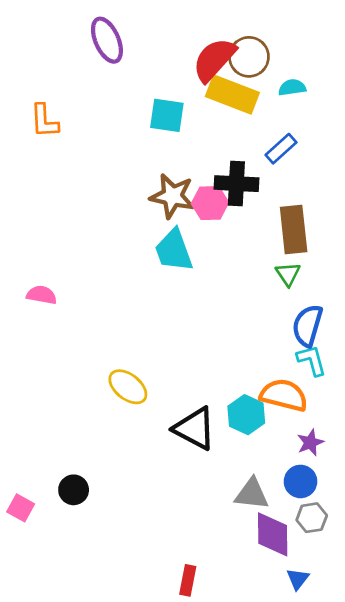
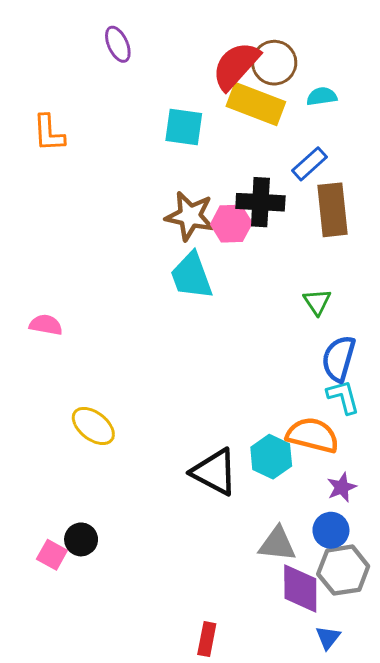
purple ellipse: (107, 40) -> (118, 44), size x0.7
brown rectangle: (294, 229) -> (332, 210), moved
yellow ellipse: (128, 387) -> (93, 426), moved
pink square: (21, 508) -> (52, 555), moved
gray hexagon: (312, 518) -> (343, 570), size x1.5

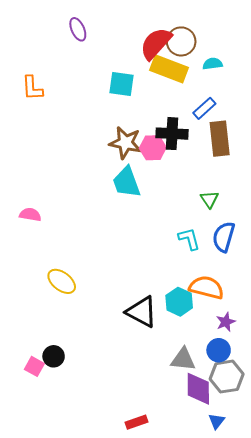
cyan L-shape: (343, 397) -> (189, 239), moved
red rectangle: (207, 639) -> (137, 422), turned 60

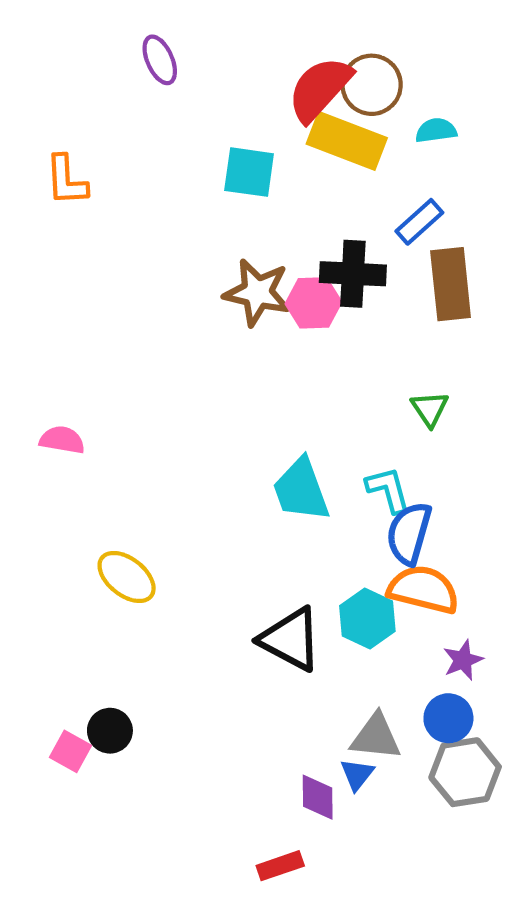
cyan trapezoid: (126, 182) -> (301, 490), moved
blue semicircle: (224, 237) -> (409, 533), moved
purple diamond: (198, 389) -> (318, 797), moved, size x0.7
blue triangle: (217, 421) -> (357, 774), moved

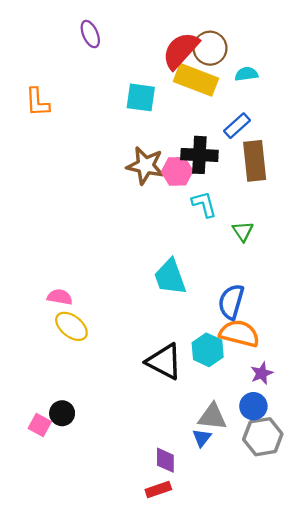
pink semicircle: (62, 440) -> (60, 297), moved
cyan L-shape: (388, 490) -> (204, 204), moved
purple diamond: (318, 797) -> (165, 460), moved

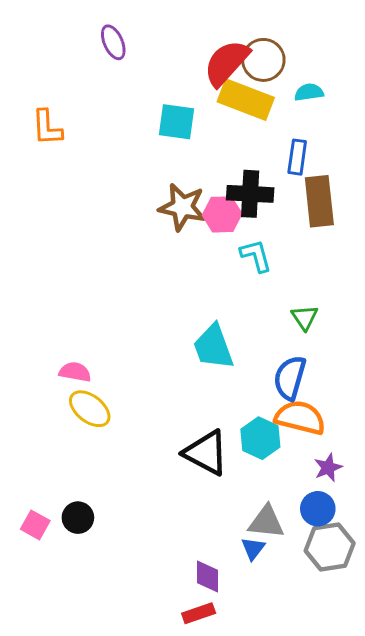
blue rectangle: (237, 126) -> (297, 157), turned -40
green triangle: (243, 231) -> (305, 317), moved
pink square: (40, 425) -> (35, 525), moved

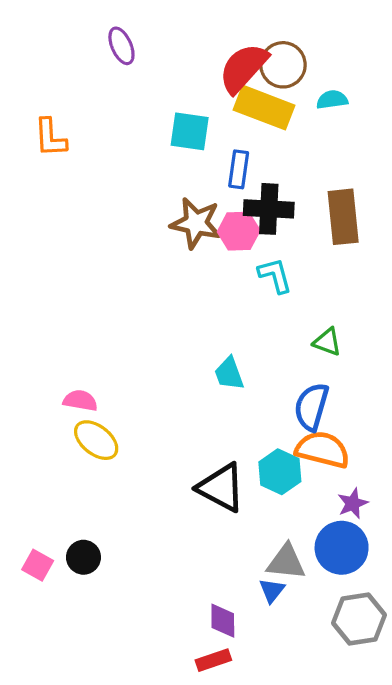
blue rectangle: (297, 157) -> (239, 169), moved
green triangle: (305, 317) -> (327, 342), turned -36
cyan trapezoid: (213, 347) -> (229, 374), size x0.7
blue circle: (318, 509) -> (342, 548), size x1.4
gray hexagon: (330, 547) -> (359, 619), moved

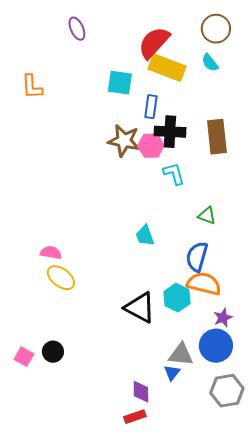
brown circle: (283, 65) -> (216, 29), moved
cyan semicircle: (332, 100) -> (210, 63), turned -120

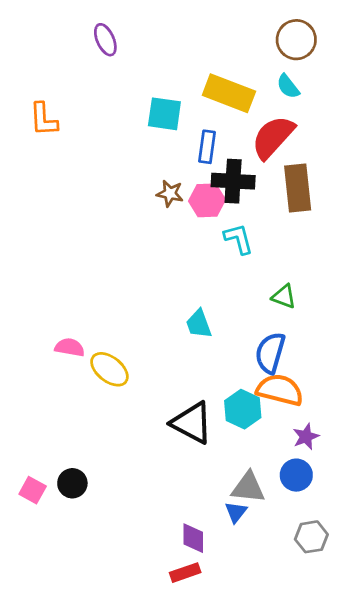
red semicircle: (154, 43) -> (273, 137), moved
brown star: (124, 141) -> (170, 193), size x0.6
yellow ellipse: (61, 278) -> (109, 369), moved
blue circle: (216, 346) -> (296, 475), size x0.7
gray hexagon: (227, 391) -> (311, 537), size x0.7

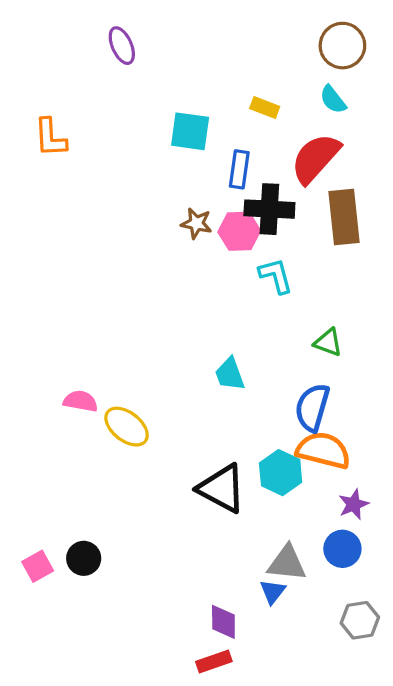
yellow rectangle: (229, 93) -> (265, 107), size x0.5
pink square: (33, 490) -> (38, 566), turned 32

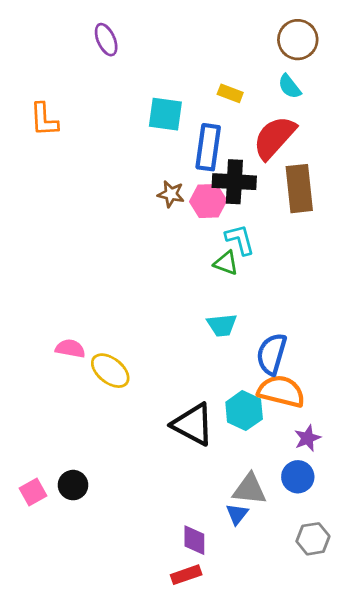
blue rectangle: (239, 169) -> (208, 147), size x1.4
green triangle: (328, 342) -> (226, 263), moved
cyan trapezoid: (230, 374) -> (222, 325), moved, turned -76

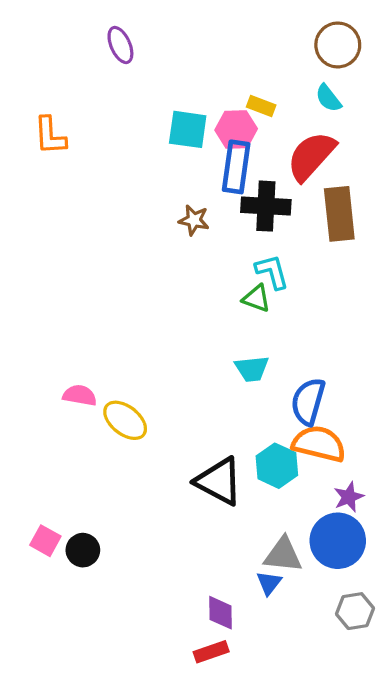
pink hexagon: (208, 201) -> (236, 129), moved
blue circle: (298, 477) -> (338, 541), size x1.5
pink square: (33, 492) -> (45, 541), moved, turned -32

